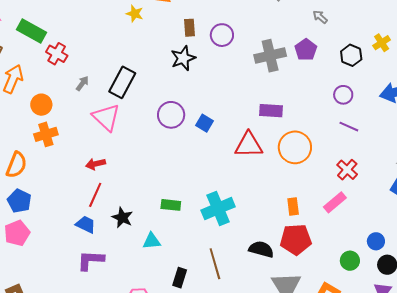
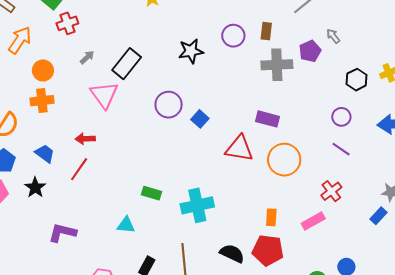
brown rectangle: (190, 28) -> (266, 31), moved
purple pentagon: (306, 50) -> (310, 51), moved
red cross: (57, 54) -> (67, 23), turned 30
black star: (122, 218) -> (35, 187), moved
blue trapezoid: (86, 224) -> (45, 153), moved

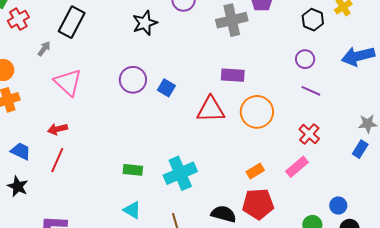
black rectangle: (127, 64) -> (72, 22), moved
orange rectangle: (271, 217) -> (255, 171), turned 66
cyan triangle: (126, 225) -> (132, 210), moved, turned 36

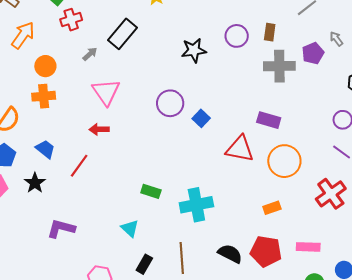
red arrow: (58, 129) -> (99, 129), moved
red cross: (309, 134) -> (331, 194), size x1.4
pink rectangle: (297, 167) -> (308, 247), moved, turned 30
orange rectangle: (255, 171) -> (272, 208), moved
cyan triangle: (132, 210) -> (130, 228), moved

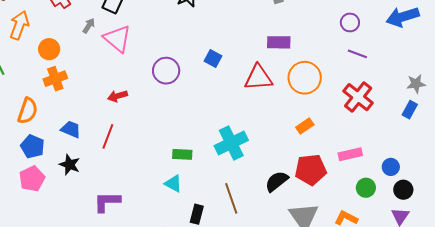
pink triangle: (106, 92) -> (117, 39), moved
purple circle: (170, 103) -> (166, 71), moved
green rectangle: (151, 191) -> (182, 154), moved
black semicircle: (230, 254) -> (277, 181), turned -50

